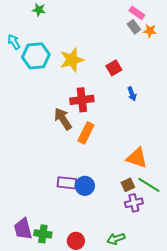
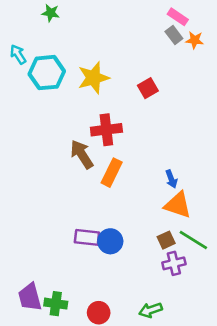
blue arrow: (132, 94) -> (171, 179), moved

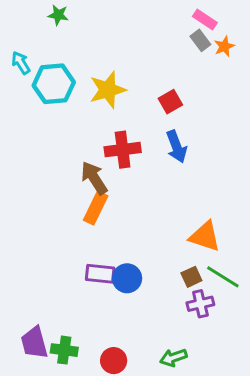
orange star: (195, 40) -> (224, 46), turned -30
orange rectangle: (112, 173) -> (96, 208), moved
blue arrow: (171, 179) -> (176, 147), moved, size x1.5

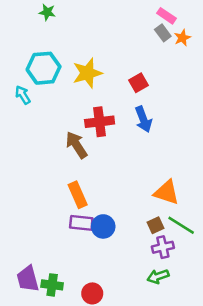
cyan arrow: (21, 63) -> (23, 95), moved
orange rectangle: (96, 208) -> (78, 195), moved, turned -50
green arrow: (173, 358) -> (158, 276), moved

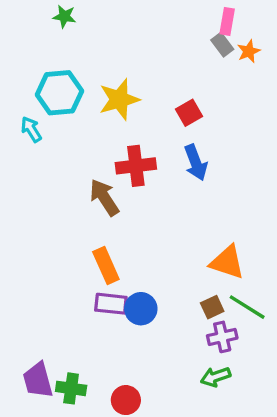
pink rectangle: (167, 16) -> (227, 21), turned 66

